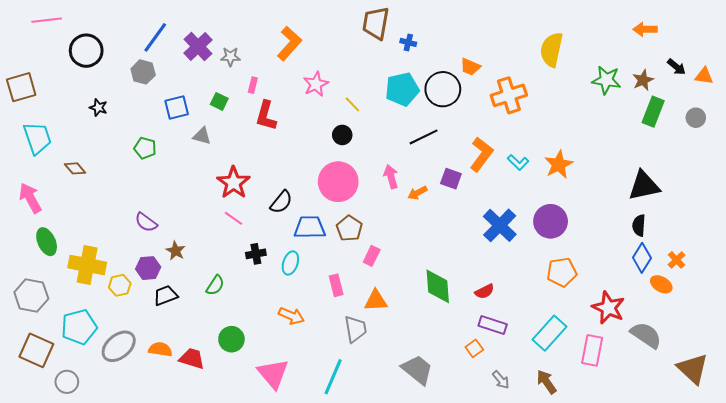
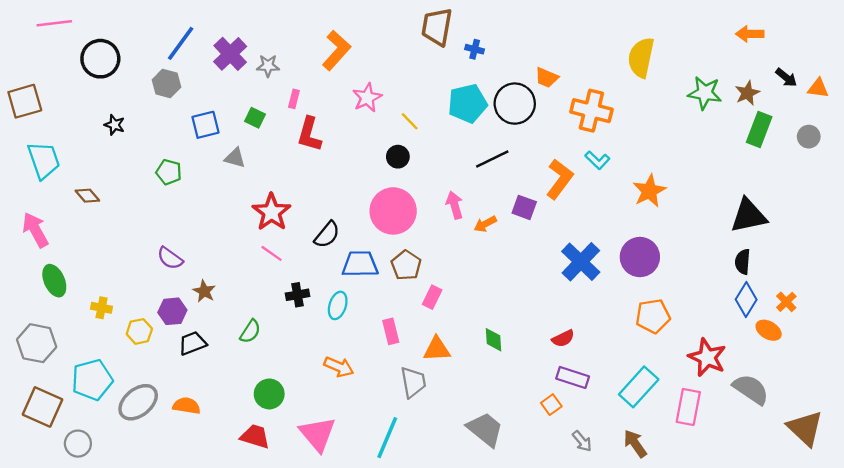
orange cross: (509, 95) -> (591, 111), turned 32
cyan L-shape: (518, 162) -> (597, 160), moved
yellow cross: (87, 265) -> (102, 308), size x0.5
green diamond: (438, 286) -> (493, 340), moved, size x0.6
red trapezoid: (192, 358) -> (255, 436), moved

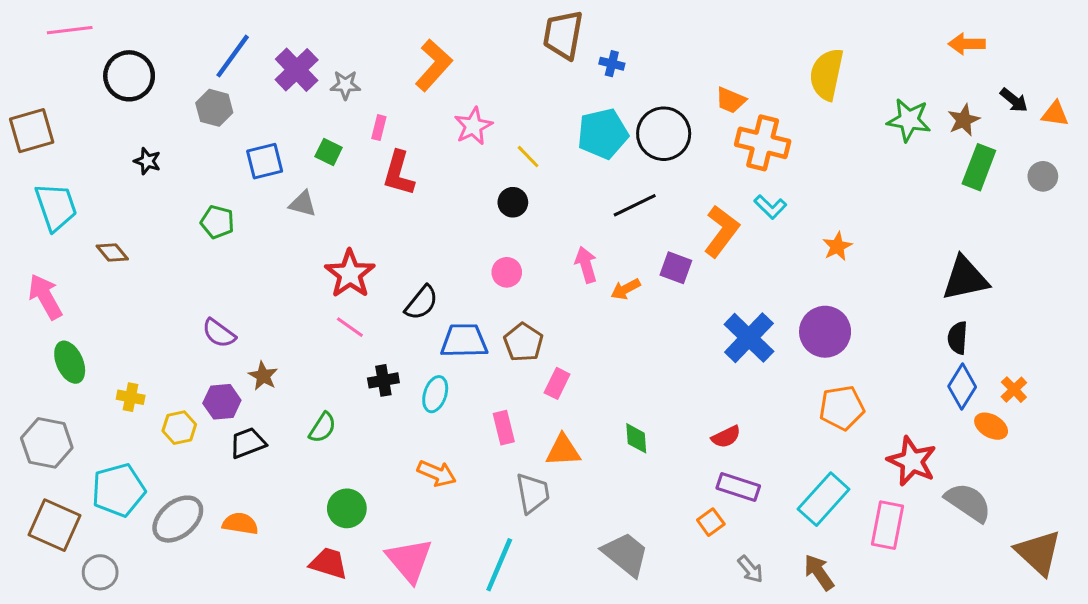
orange trapezoid: (547, 78) -> (731, 100), moved
orange star: (649, 191) -> (837, 246), size x0.7
pink circle: (393, 211) -> (507, 272), size x0.5

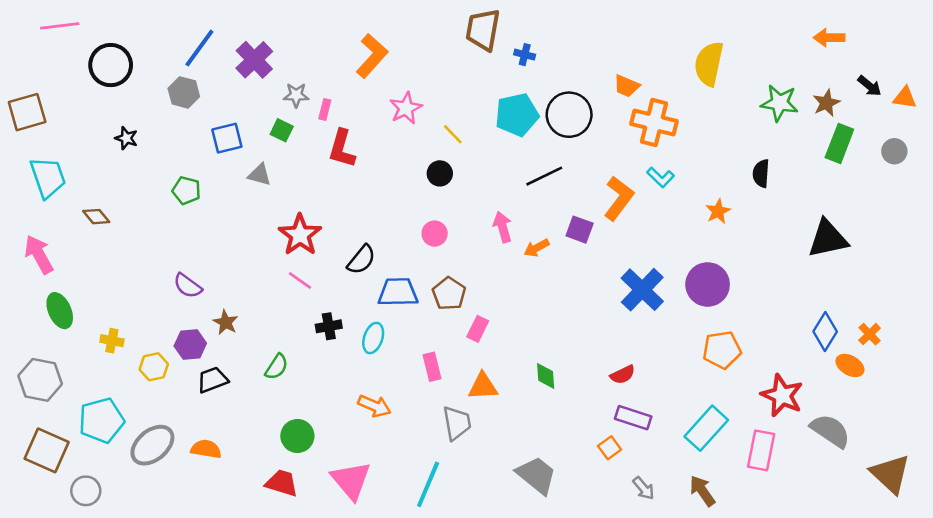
gray star: (345, 85) -> (296, 95), moved
black semicircle: (958, 338) -> (761, 173), moved

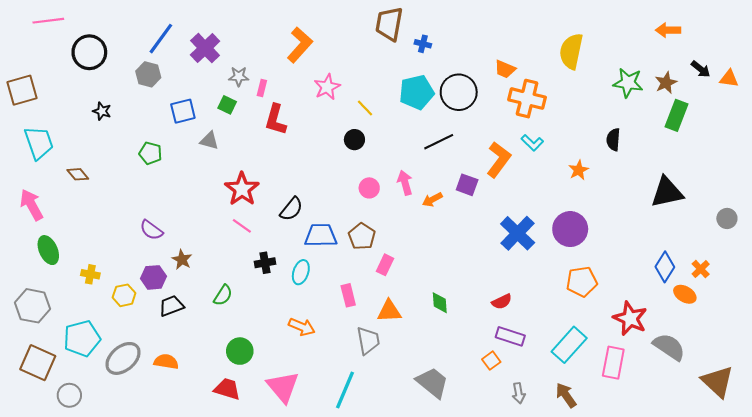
gray circle: (894, 151) -> (727, 218), moved
pink circle: (435, 234) -> (369, 188), moved
gray arrow: (644, 488) -> (519, 393), turned 30

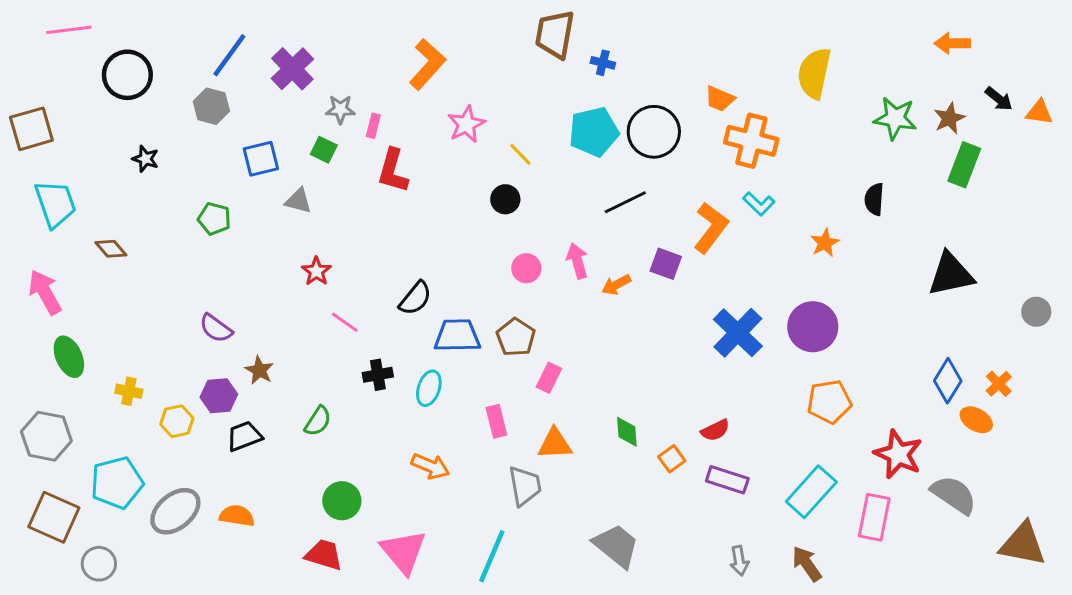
red star: (242, 189) -> (316, 271), moved, size x0.6
orange square: (491, 361) -> (672, 459), moved
brown triangle: (717, 382) -> (1023, 544), turned -32

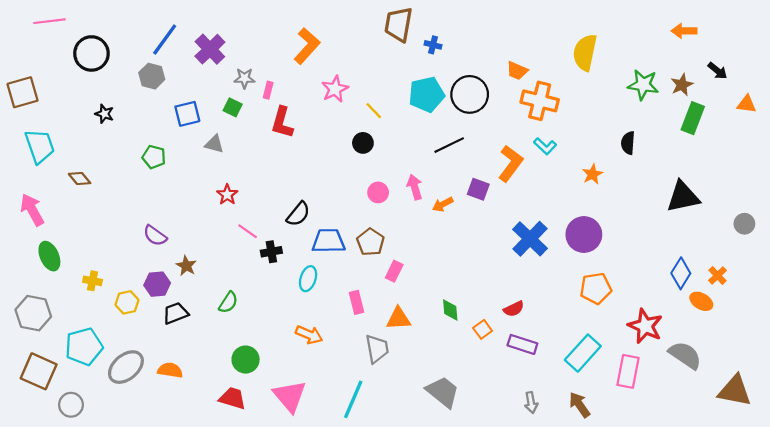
orange triangle: (1039, 112) -> (747, 104), moved
black cross: (378, 375) -> (271, 252), moved

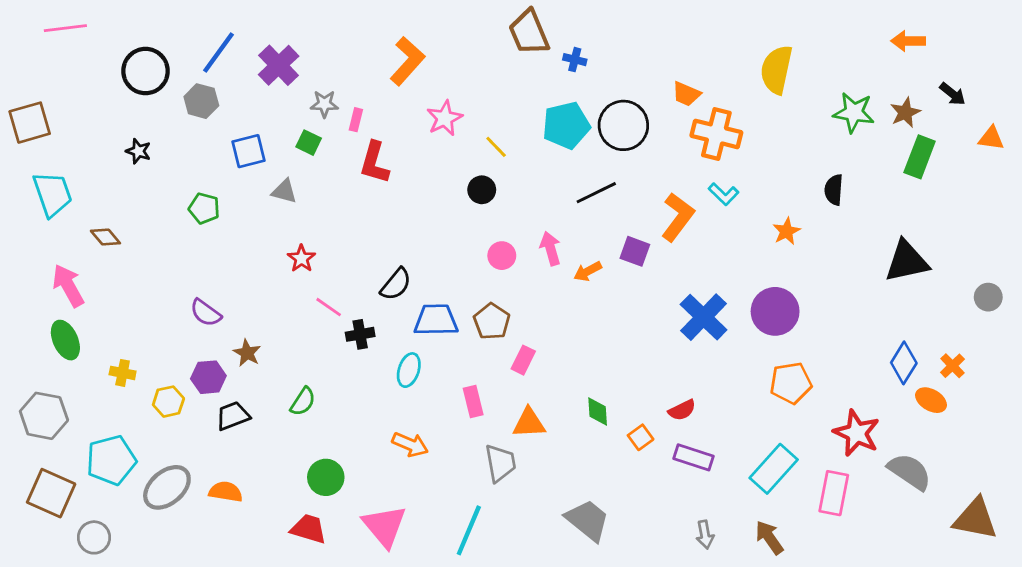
brown trapezoid: (399, 24) -> (529, 32), turned -33
black circle: (91, 53) -> (146, 71), moved
pink arrow: (32, 210) -> (68, 286), moved

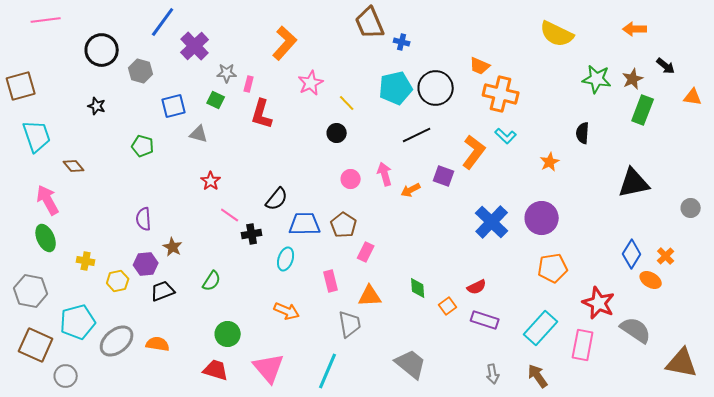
blue line: (218, 52) -> (163, 22), moved
yellow semicircle: (776, 70) -> (557, 34), moved, turned -76
purple semicircle: (206, 313) -> (144, 219), turned 50

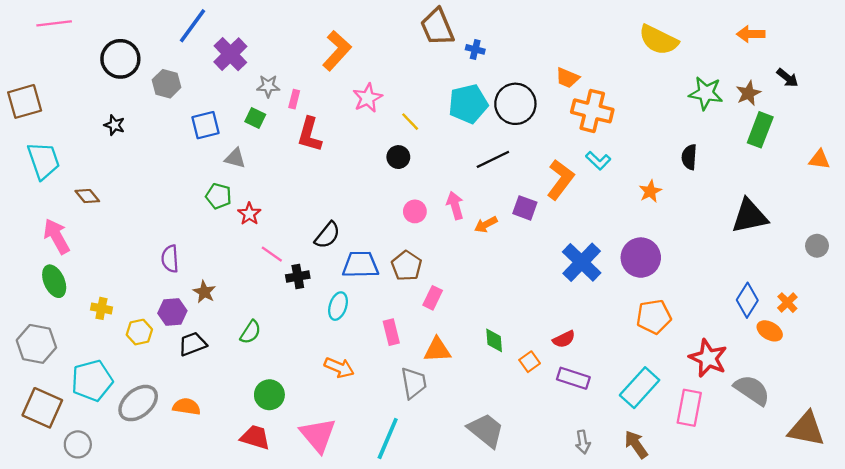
orange triangle: (693, 97) -> (819, 159), moved
green pentagon: (143, 146) -> (219, 196), moved

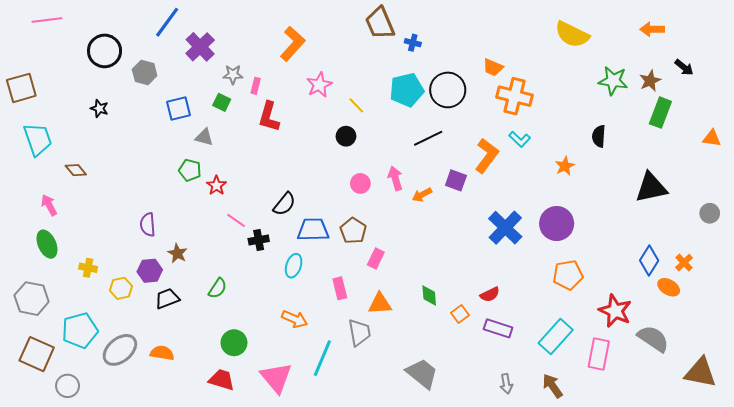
pink arrow: (57, 236) -> (49, 205), size x0.7
cyan line: (388, 439) -> (322, 358), moved

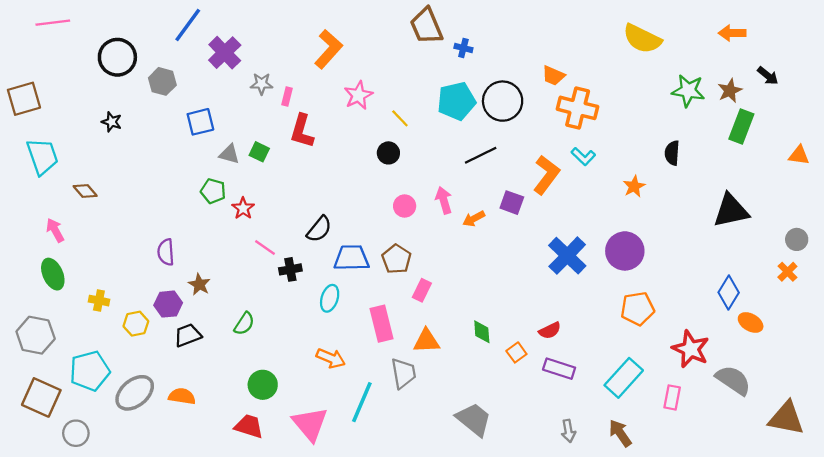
green square: (222, 102) -> (259, 152), moved
orange cross: (684, 263) -> (787, 272), moved
pink rectangle: (340, 288) -> (381, 324), size x1.4
pink rectangle: (599, 354) -> (672, 397), size x0.7

